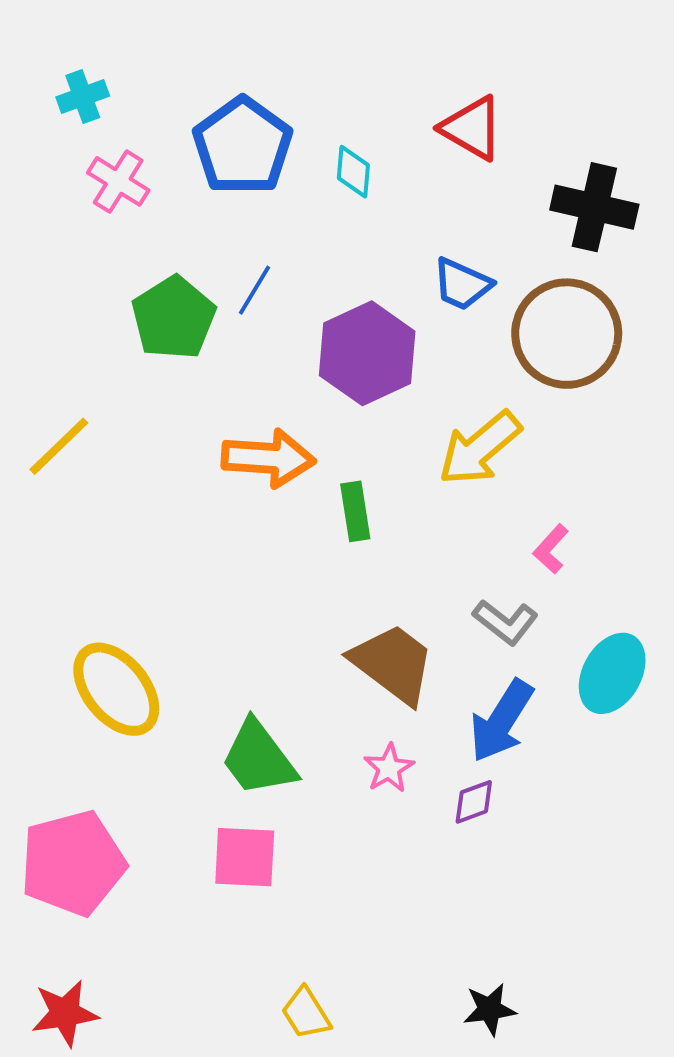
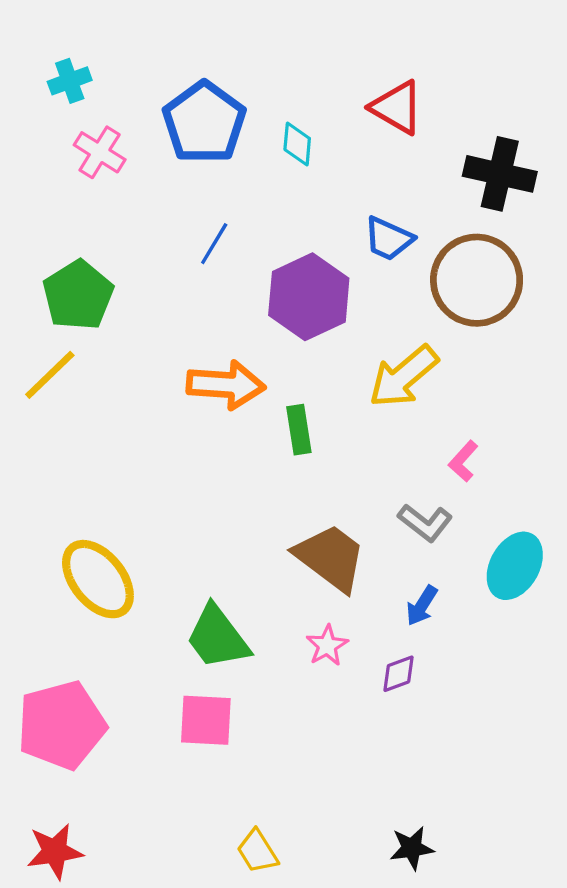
green pentagon: (174, 318) -> (78, 295), moved
blue arrow: (501, 721) -> (422, 606), size x0.6

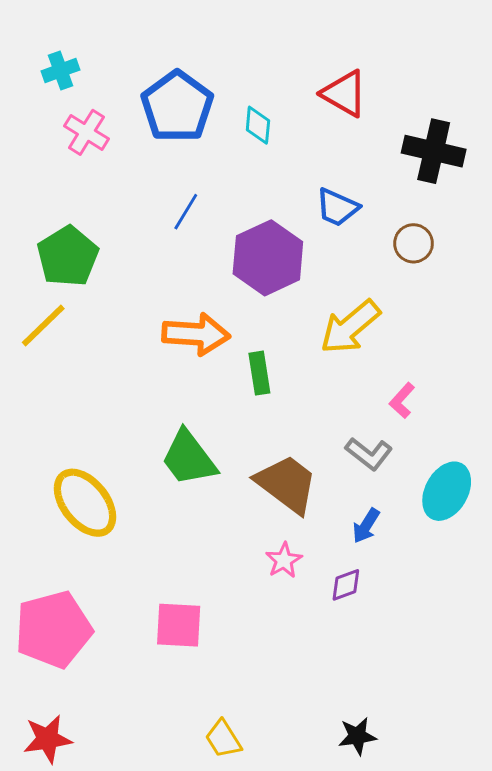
brown circle: (477, 280) -> (414, 243), size x0.5
green trapezoid: (218, 637) -> (189, 458), moved

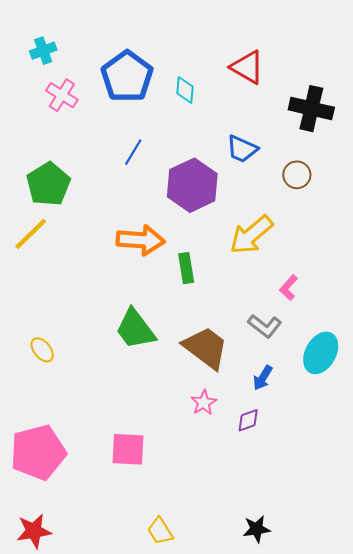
yellow ellipse: (85, 503) -> (42, 350), moved, size x0.5

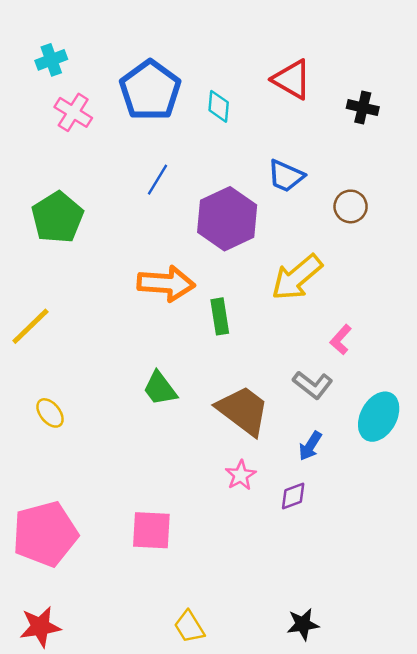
black cross: (311, 109) -> (363, 108), moved, size x0.6
yellow line: (31, 234) -> (30, 326), moved
green trapezoid: (135, 329) -> (160, 389), size x0.7

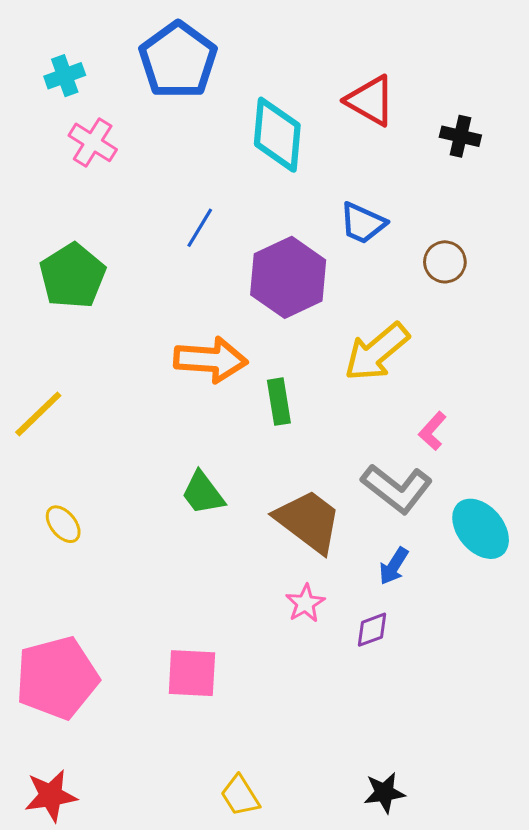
blue pentagon: (150, 90) -> (178, 60), moved
cyan diamond: (219, 106) -> (277, 135), size x1.8
gray L-shape: (313, 385) -> (397, 488), size x1.4
cyan ellipse: (379, 417) -> (481, 529), turned -69

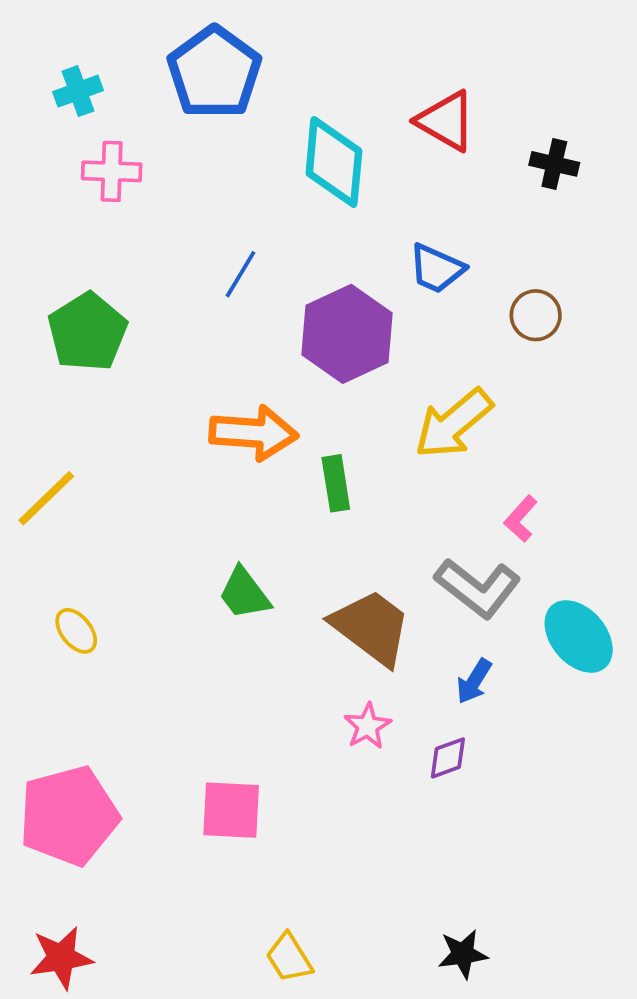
pink cross: (93, 142) -> (112, 171), turned -30

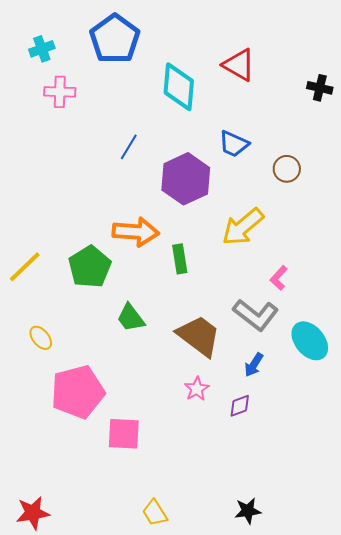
black cross: (554, 164) -> (320, 88), moved
green pentagon: (87, 332) -> (90, 267), moved
pink pentagon: (69, 816) -> (78, 392), moved

